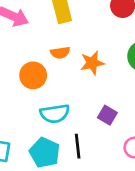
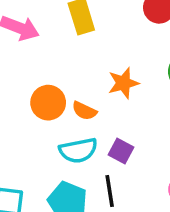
orange semicircle: (60, 53) -> (84, 111), moved, turned 36
purple square: (107, 115) -> (121, 151), moved

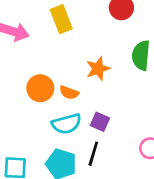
black line: (110, 191) -> (93, 154), turned 30

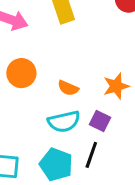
orange star: (98, 69) -> (116, 86), moved
orange circle: (40, 88) -> (21, 73), moved

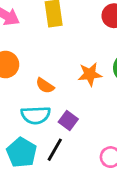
orange star: (116, 86) -> (90, 74), moved

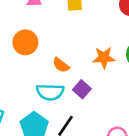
purple square: (68, 121) -> (82, 89), moved

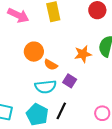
orange circle: (25, 42) -> (34, 52), moved

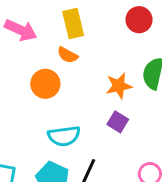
orange semicircle: (51, 65) -> (68, 55), moved
purple square: (70, 81) -> (118, 122), moved

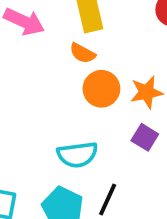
orange circle: (45, 84) -> (101, 89), moved

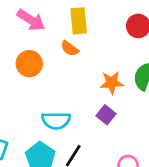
orange circle: (101, 89) -> (29, 64), moved

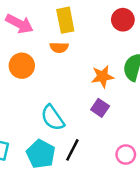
orange semicircle: (70, 48) -> (59, 47), turned -30
cyan semicircle: (56, 120) -> (53, 118), turned 60

